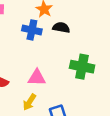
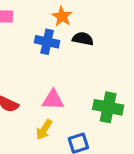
green cross: (82, 67) -> (108, 107), moved

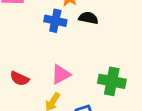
pink triangle: (53, 100) -> (61, 74), turned -30

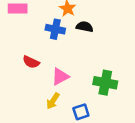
red semicircle: (19, 79) -> (31, 62), moved

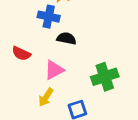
black semicircle: (85, 27) -> (66, 38), moved
green cross: (105, 83) -> (105, 77), turned -30

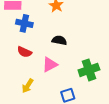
blue cross: (49, 17) -> (24, 23), moved
yellow arrow: (46, 97) -> (28, 86), moved

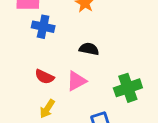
red semicircle: (24, 52) -> (44, 77), moved

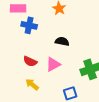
yellow arrow: (47, 109) -> (32, 84), turned 96

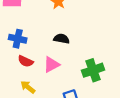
blue cross: (29, 25) -> (18, 39), moved

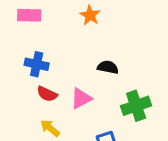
black semicircle: (62, 39) -> (108, 67), moved

